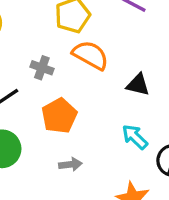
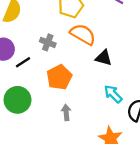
black triangle: (138, 85) -> (104, 58), moved
gray arrow: (70, 164) -> (66, 112), turned -91

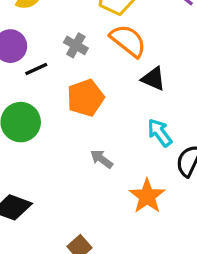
gray arrow: (66, 112) -> (102, 159), moved, turned -56

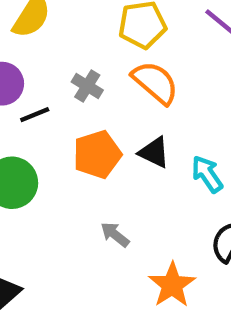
black triangle: (153, 79) -> (154, 152), moved
cyan arrow: (160, 133) -> (207, 174), moved

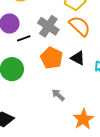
gray cross: (87, 86) -> (48, 26), size x1.5
orange pentagon: (97, 154) -> (52, 58), turned -30

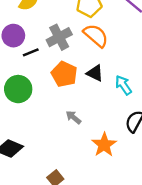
gray cross: (48, 26) -> (59, 37), turned 30

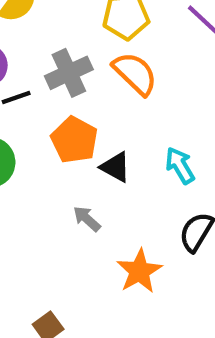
black triangle: (95, 73) -> (115, 167), moved

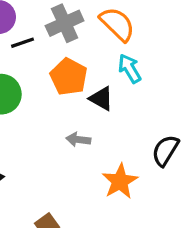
cyan arrow: (180, 165) -> (130, 69), moved
gray arrow: (87, 219) -> (78, 139), turned -35

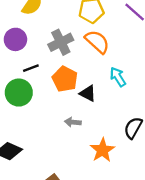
black line: (22, 43) -> (31, 68), moved
cyan arrow: (130, 69) -> (118, 77), moved

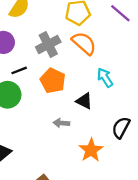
black triangle: (88, 93) -> (84, 101), moved

